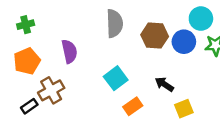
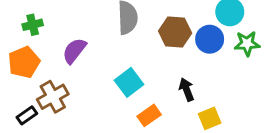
green cross: (26, 25) -> (33, 25), moved
purple semicircle: (69, 51) -> (74, 51), turned -130
black arrow: (164, 84) -> (187, 90), turned 36

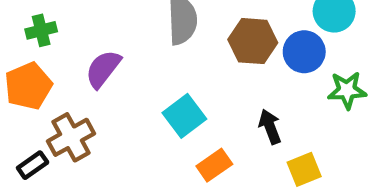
green star: (247, 44) -> (347, 90), moved

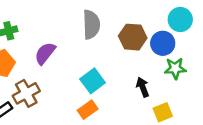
green star: (347, 90) -> (175, 68), moved
orange rectangle: (214, 165) -> (88, 110), moved

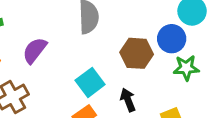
brown hexagon: (133, 37) -> (137, 53), moved
black arrow: (143, 87) -> (128, 100), moved

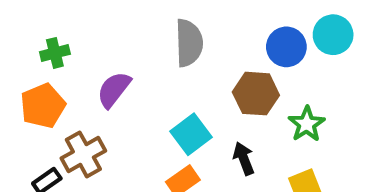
blue circle: (172, 39) -> (286, 47), moved
green star: (186, 68) -> (307, 124), moved, turned -30

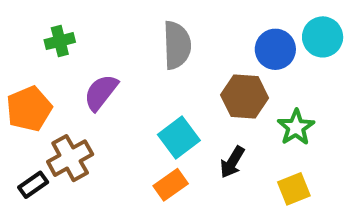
green cross: (55, 53) -> (60, 41), moved
black arrow: (244, 159) -> (232, 162), turned -128

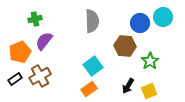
purple semicircle: (101, 92) -> (44, 41), moved
black arrow: (232, 162) -> (128, 86), moved
black rectangle: (33, 185) -> (15, 79), moved

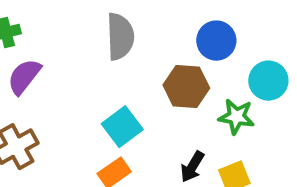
cyan circle: (163, 17) -> (268, 81), moved
green star: (150, 61) -> (236, 117), turned -30

